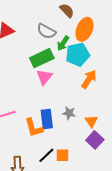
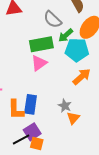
gray star: (69, 113) -> (65, 106), moved
purple square: (95, 140) -> (32, 132), moved

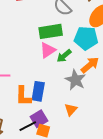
green arrow: (66, 35) -> (64, 56), moved
gray star: (65, 106) -> (75, 80), moved, size x1.5
orange triangle: (73, 118) -> (71, 110), moved

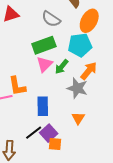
orange L-shape: (23, 96) -> (17, 86), moved
black line: (28, 126) -> (34, 133), moved

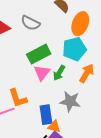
gray semicircle: (51, 19) -> (30, 23), moved
gray star: (77, 88) -> (70, 101), moved
orange triangle: (78, 118) -> (54, 126), moved, turned -40

